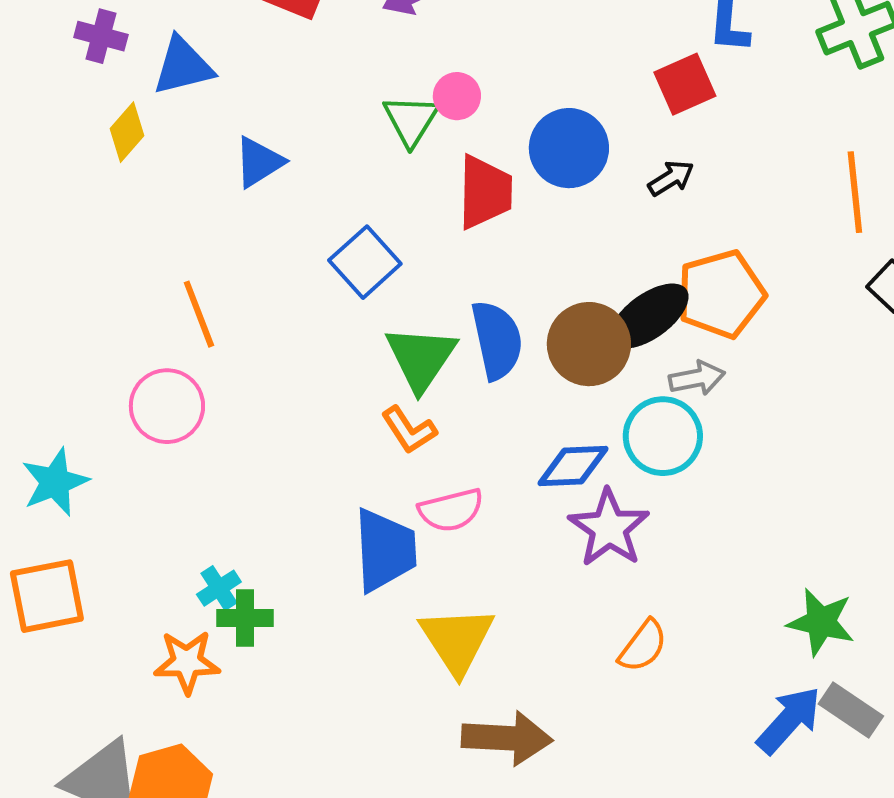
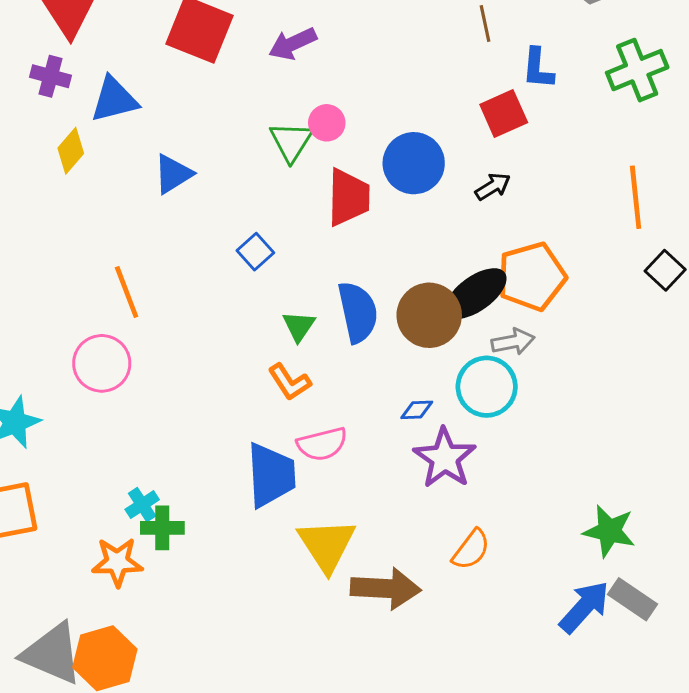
blue square: (365, 262) -> (255, 252), size x0.7
green triangle: (421, 358) -> (299, 326), size x0.6
blue diamond: (573, 466) -> (417, 410), size x0.6
brown arrow: (507, 738) -> (386, 588), moved

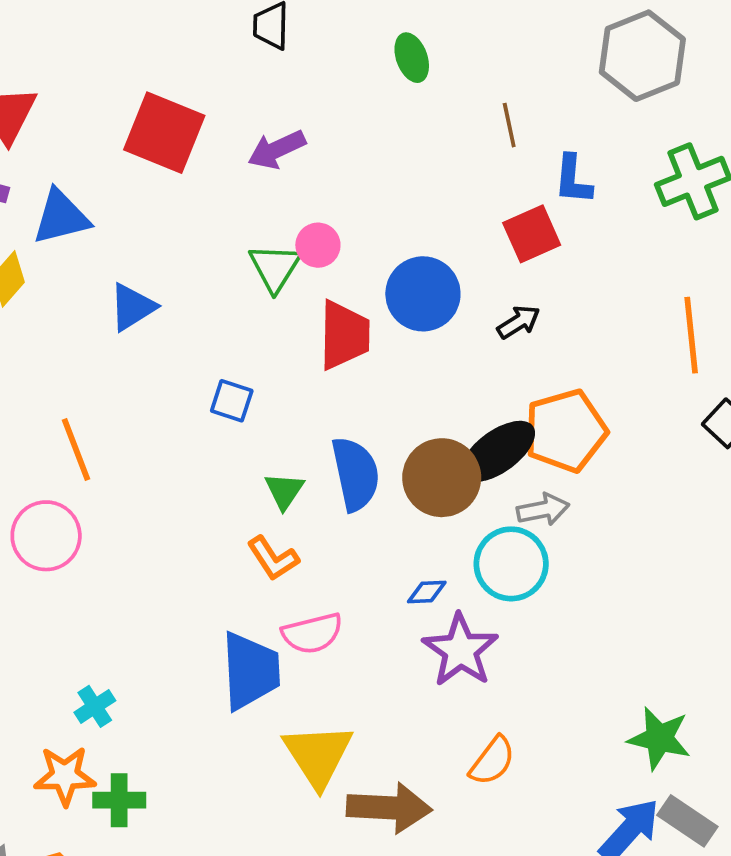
blue square: (255, 252) -> (232, 401), turned -30
green cross: (162, 528) -> (119, 800), moved

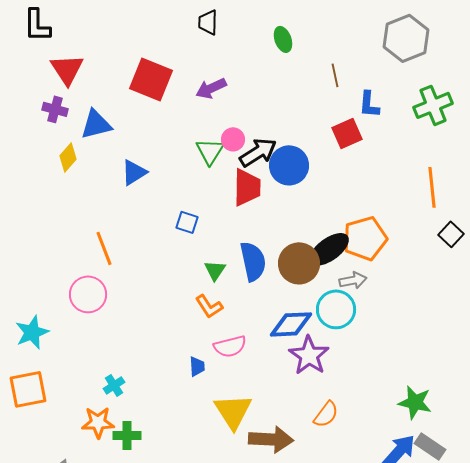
black arrow: (519, 322) -> (258, 152), moved, size x1.6
blue diamond: (427, 592) -> (291, 324), size x2.0
blue trapezoid: (250, 671) -> (197, 366), size x0.5

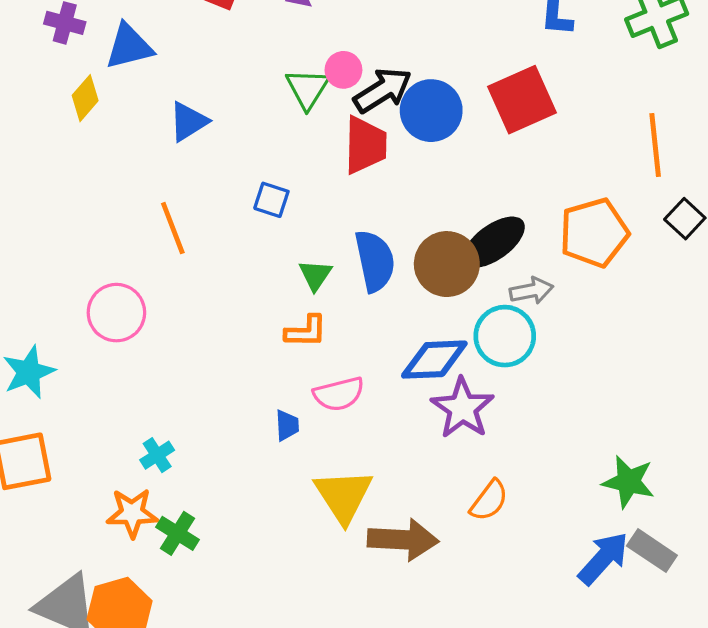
red square: (347, 133) -> (522, 100), moved, size x1.4
orange pentagon: (365, 238) -> (594, 233), moved
orange line: (104, 248) -> (173, 228), moved
orange L-shape: (209, 306) -> (306, 331), turned -56
green cross: (127, 435) -> (177, 533), turned 32

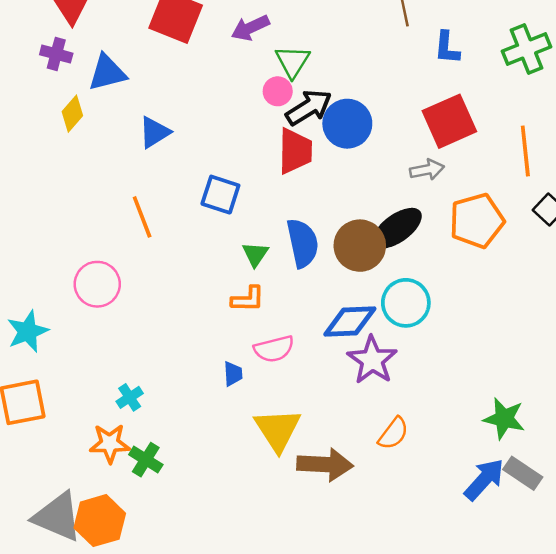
green triangle: (307, 89) -> (293, 61), moved
red square: (522, 100) -> (449, 121), moved
blue square: (271, 200) -> (220, 195), size x1.4
gray arrow: (531, 291) -> (427, 170), moved

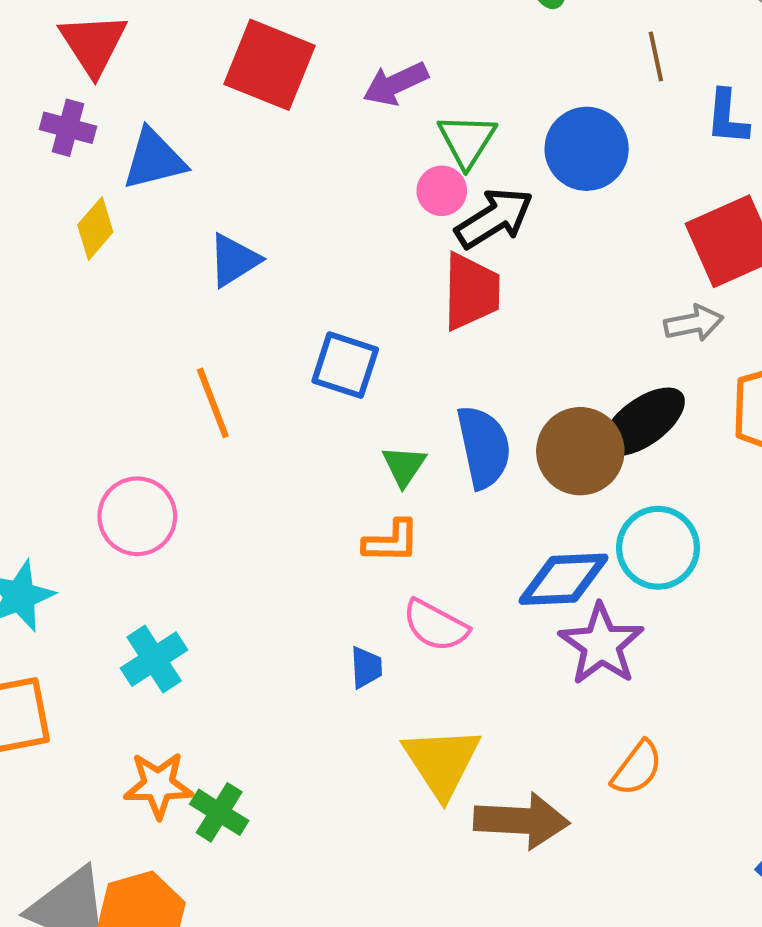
blue circle: (347, 124) -> (587, 149), moved
pink semicircle: (274, 349) -> (435, 625), turned 42
cyan cross: (130, 397) -> (154, 659), moved, size x1.4

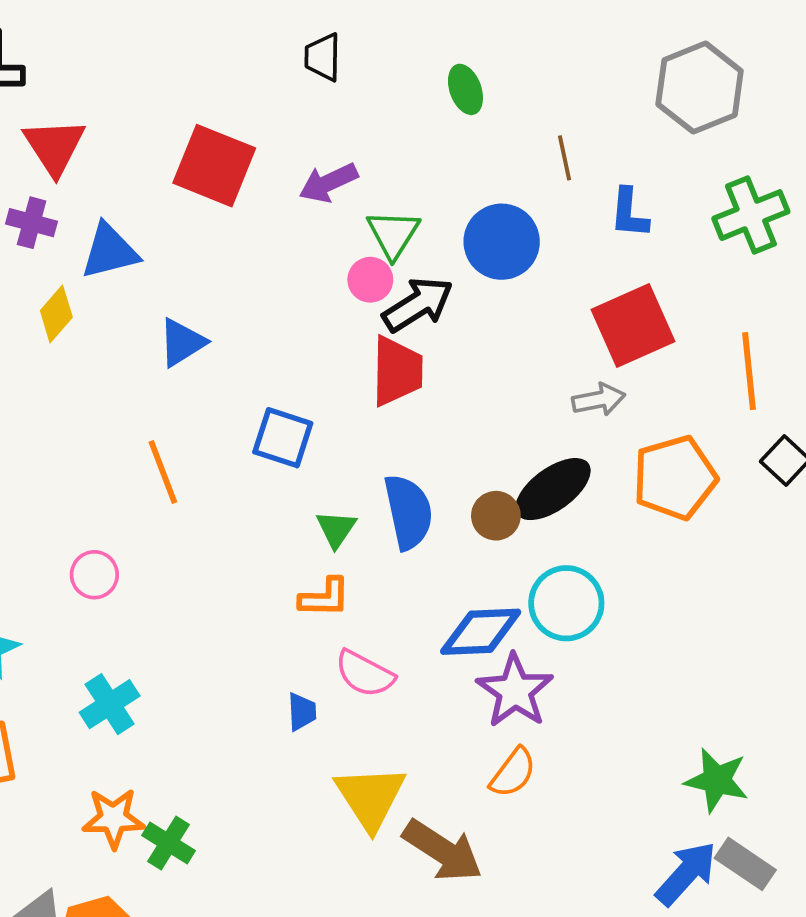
brown circle: (580, 451) -> (496, 516), size x0.6
pink circle: (137, 516) -> (94, 575), size x0.7
orange semicircle: (637, 768) -> (513, 773), moved
brown arrow: (522, 821) -> (443, 851), turned 30

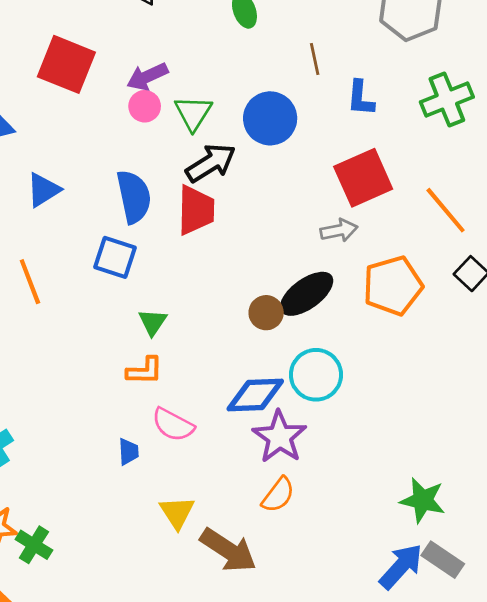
pink circle: (370, 280) -> (145, 106), moved
orange line: (749, 371) -> (446, 210), turned -34
blue semicircle: (408, 512) -> (134, 197), moved
yellow triangle: (370, 797) -> (177, 512), size x0.7

